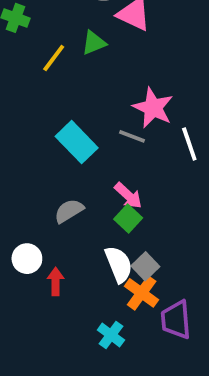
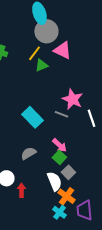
yellow line: (54, 58) -> (34, 53), moved
gray square: (145, 266) -> (68, 172), moved
cyan cross: (111, 335) -> (59, 212), moved

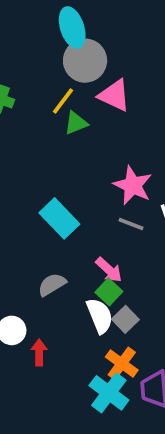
gray line: (61, 114) -> (131, 224), moved
white semicircle: (54, 181) -> (100, 316), moved
cyan cross: (59, 212) -> (109, 393), size x1.5

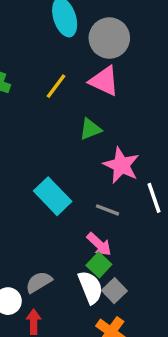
gray circle: (85, 61) -> (109, 38), moved
green triangle: (76, 123) -> (90, 129), moved
gray line: (131, 224) -> (108, 210), moved
gray semicircle: (52, 285) -> (39, 282), moved

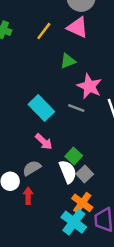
gray line: (108, 210) -> (76, 108), moved
pink arrow: (99, 244) -> (44, 142), moved

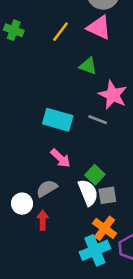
green triangle: (68, 61) -> (88, 66), turned 42
cyan rectangle: (41, 108) -> (58, 120), turned -30
gray square: (85, 174) -> (107, 195), turned 35
cyan cross: (74, 222) -> (95, 250), turned 30

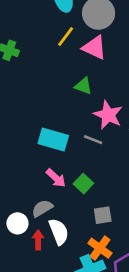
yellow line: (61, 32) -> (66, 37), moved
green square: (95, 175) -> (83, 184), moved
white semicircle: (88, 193) -> (59, 232), moved

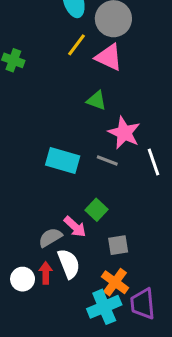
pink arrow: (56, 178) -> (75, 227), moved
white circle: (17, 223) -> (23, 279), moved

